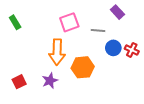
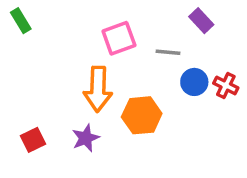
green rectangle: (15, 22) -> (21, 21), moved

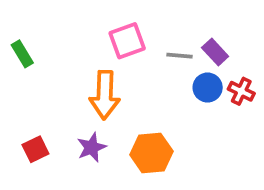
green rectangle: (21, 21) -> (22, 54), moved
purple rectangle: (201, 21) -> (215, 52), moved
orange hexagon: (142, 115) -> (151, 153), moved

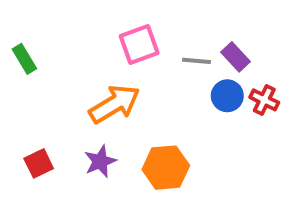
orange arrow: (105, 95) -> (115, 104), turned -123

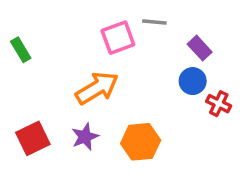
gray line: (197, 61) -> (154, 22), moved
red cross: (264, 100) -> (219, 104), moved
red square: (39, 163) -> (33, 138), size x1.4

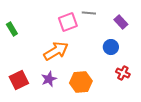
purple rectangle: (200, 48) -> (121, 22), moved
red cross: (219, 104) -> (123, 73), moved

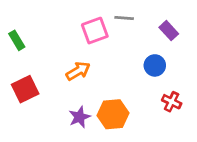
orange arrow: (56, 51) -> (78, 71), size x0.7
purple star: (49, 79) -> (80, 117), moved
red square: (19, 80) -> (25, 89), moved

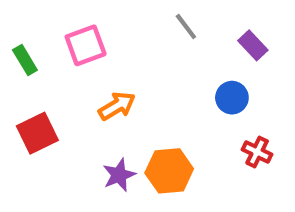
gray line: (124, 18) -> (186, 27), turned 48
pink square: (95, 31) -> (86, 45), moved

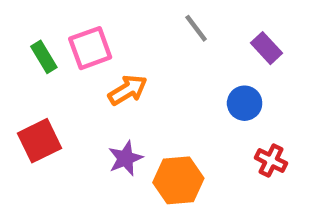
green rectangle: (25, 60) -> (44, 57), moved
orange arrow: (117, 106) -> (128, 90), moved
purple star: (119, 175) -> (125, 158), moved

